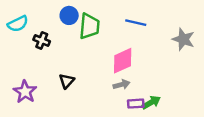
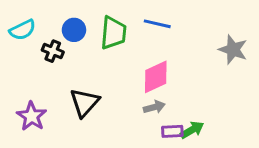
blue circle: (69, 15) -> (74, 30), moved
blue line: (136, 23) -> (157, 24), moved
black triangle: (67, 81) -> (85, 103), size x1.5

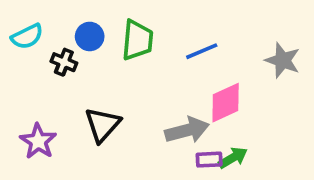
blue line: (157, 24) -> (202, 51), moved, turned -36
pink diamond: (156, 77) -> (226, 103), moved
gray arrow: (154, 107) -> (187, 130), size x1.6

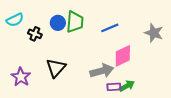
blue circle: (90, 36) -> (58, 23), moved

